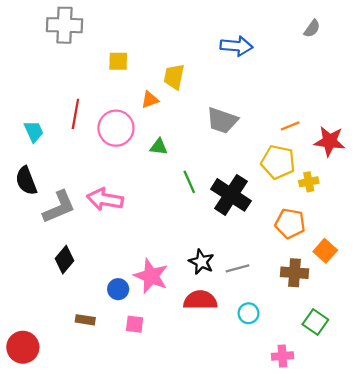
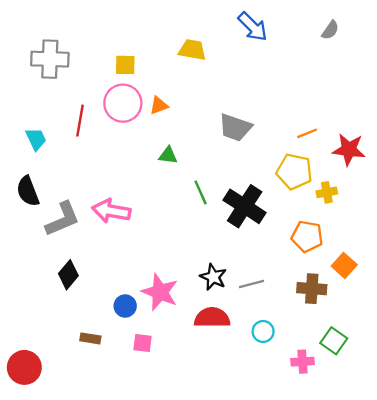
gray cross: (64, 25) -> (50, 59), moved
blue arrow: (236, 46) -> (253, 27), moved, turned 40
yellow trapezoid: (174, 77) -> (192, 50), moved, turned 88
pink circle: (116, 128) -> (123, 103), moved
pink cross: (282, 356) -> (302, 362), moved

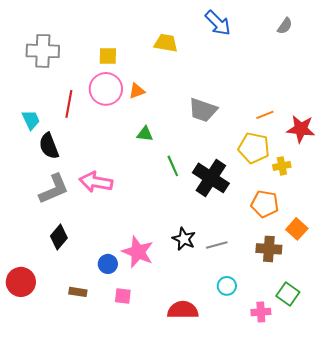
black semicircle: (28, 191) -> (49, 146), moved
red semicircle: (212, 318) -> (183, 310), moved
red circle: (24, 367) -> (21, 282), moved

